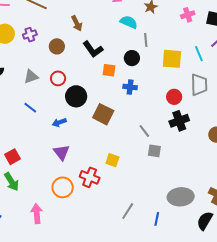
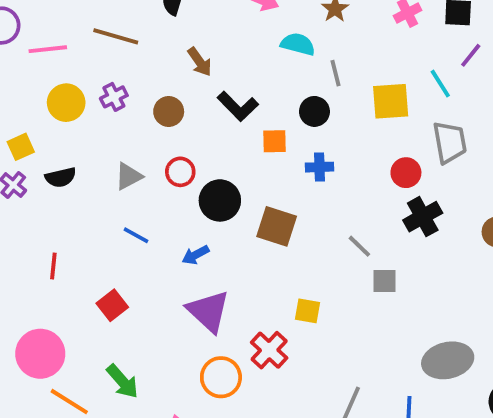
purple triangle: (61, 152) -> (208, 311), size x1.4
red square: (12, 157) -> (112, 305), moved
red cross: (90, 177) -> (269, 350), turned 30

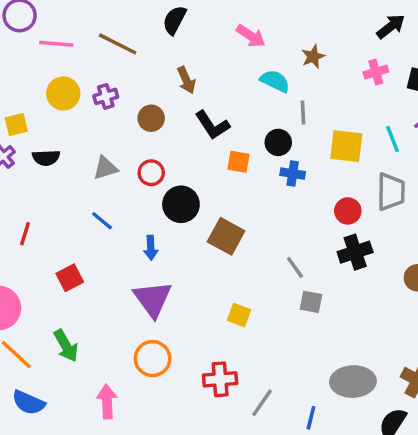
blue cross: (319, 167) -> (293, 174), moved
blue arrow: (196, 255) -> (151, 248), turned -75
red cross: (269, 350) -> (220, 379), moved, turned 32

